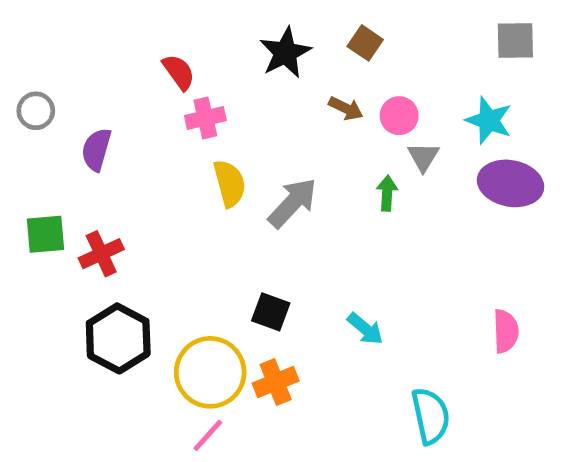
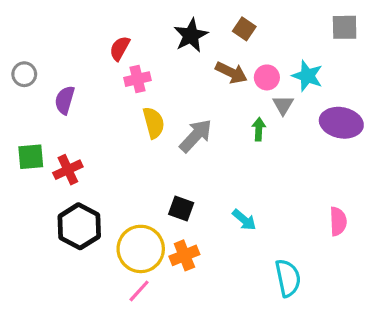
red semicircle: (179, 72) -> (120, 48), turned -115
brown arrow: (346, 108) -> (231, 73), size x1.4
cyan star: (489, 120) -> (307, 76), moved

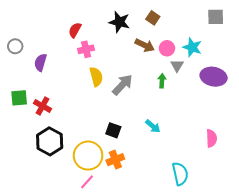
black star: (191, 35) -> (119, 22), turned -30
red cross: (68, 170) -> (43, 106), turned -36
cyan arrow: (244, 220) -> (153, 126), moved

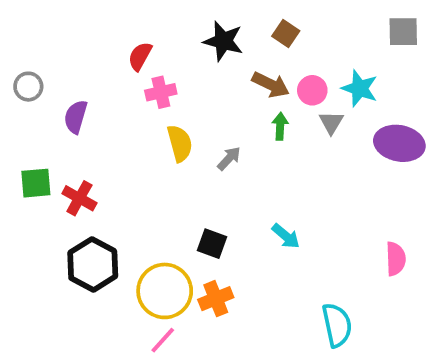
green arrow: (162, 81) -> (280, 126), moved
gray arrow: (122, 85) -> (229, 158), size x0.6

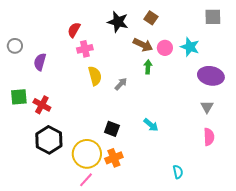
gray triangle: (331, 122) -> (207, 107), moved
cyan semicircle: (337, 325) -> (178, 172), size x0.6

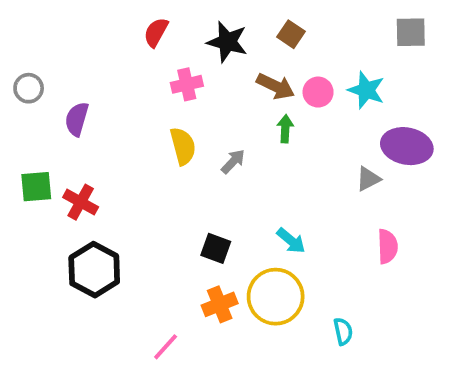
red semicircle: (74, 30) -> (156, 32), moved
pink cross: (85, 49) -> (187, 84), moved
gray triangle: (207, 107) -> (368, 179), moved, turned 32
pink semicircle: (209, 137) -> (388, 246), moved
yellow circle: (87, 154) -> (276, 297), moved

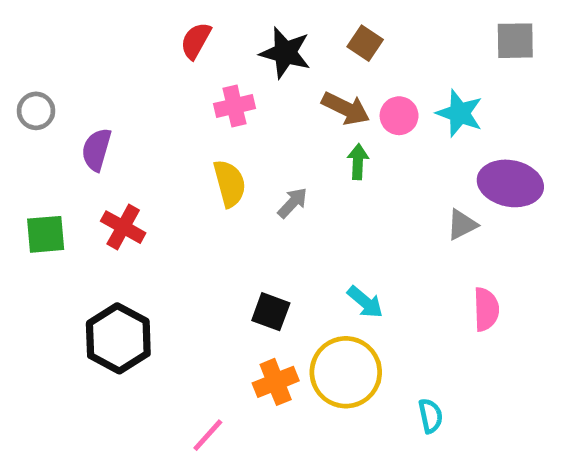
red cross: (81, 202) -> (123, 227), moved

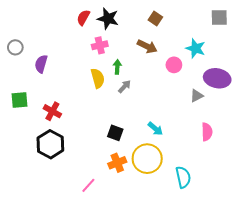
black star: (285, 53) -> (108, 19), moved
pink circle: (399, 116) -> (174, 65), moved
green arrow: (358, 162) -> (117, 67), moved
red cross: (123, 227) -> (52, 111), moved
cyan semicircle: (430, 416) -> (183, 177), size x1.5

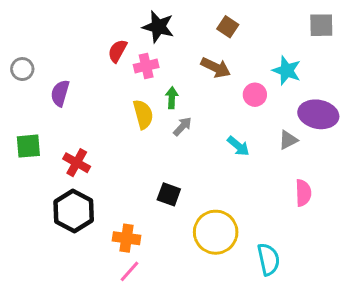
red semicircle: (83, 18) -> (117, 51), moved
cyan arrow: (155, 129) -> (238, 146), moved
orange cross: (117, 163) -> (127, 238), moved, turned 30

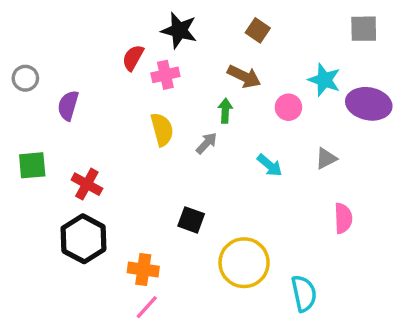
green arrow: (172, 98) -> (225, 111), moved
purple ellipse: (318, 114) -> (369, 104), moved

